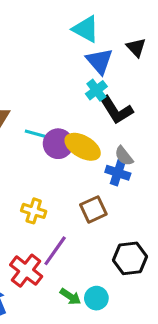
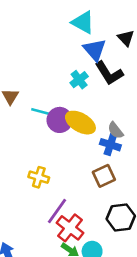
cyan cross: (96, 90) -> (79, 80), moved
black L-shape: (116, 110) -> (109, 73), moved
brown square: (93, 209) -> (104, 176), moved
red cross: (26, 271) -> (70, 228), moved

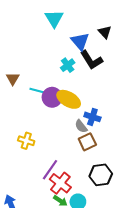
cyan triangle: (83, 22) -> (54, 19), moved, turned 30
gray semicircle: (116, 130) -> (81, 126), moved
yellow cross: (39, 177) -> (26, 141), moved

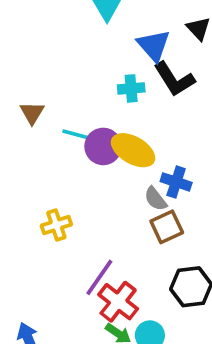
cyan cross: (68, 65) -> (131, 88), turned 32
yellow cross: (26, 141) -> (56, 225), turned -35

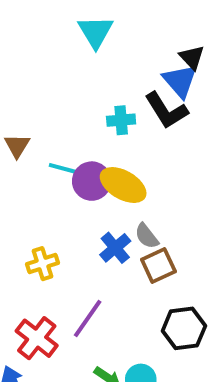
blue triangle: (154, 45) -> (180, 81), moved
blue cross: (176, 182) -> (115, 248), moved, turned 32
red cross: (118, 302) -> (37, 338), moved

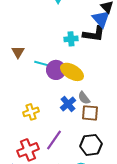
black L-shape: (166, 110) -> (94, 34), turned -50
brown square: (158, 266) -> (90, 113), turned 30
black hexagon: (184, 328) -> (91, 145), moved
red cross: (37, 338) -> (28, 150), turned 30

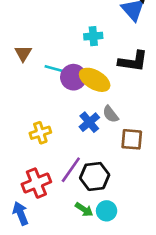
black L-shape: (94, 34) -> (133, 61), moved
brown square: (90, 113) -> (132, 139), moved
black hexagon: (91, 145) -> (95, 176), moved

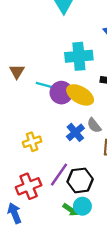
cyan cross: (93, 36) -> (79, 56), size x1.6
cyan circle: (107, 211) -> (82, 206), moved

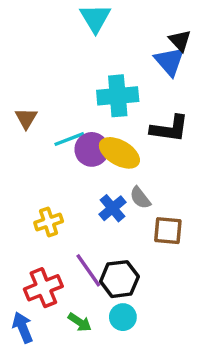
cyan line: (46, 86) -> (69, 139), turned -36
purple line: (59, 175) -> (88, 270), turned -70
green arrow: (71, 210) -> (80, 322), moved

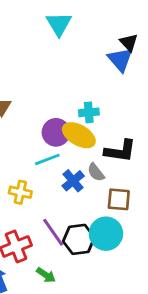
cyan cross: (118, 96) -> (89, 112), moved, size x0.6
black L-shape: (170, 129) -> (120, 151), moved
cyan line: (69, 139) -> (47, 159), moved
yellow cross: (49, 222) -> (20, 192), turned 30
cyan circle: (123, 317) -> (106, 234), moved, size x1.5

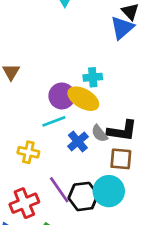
blue triangle: (120, 60) -> (122, 28), turned 30
black L-shape: (120, 151) -> (122, 131), moved

